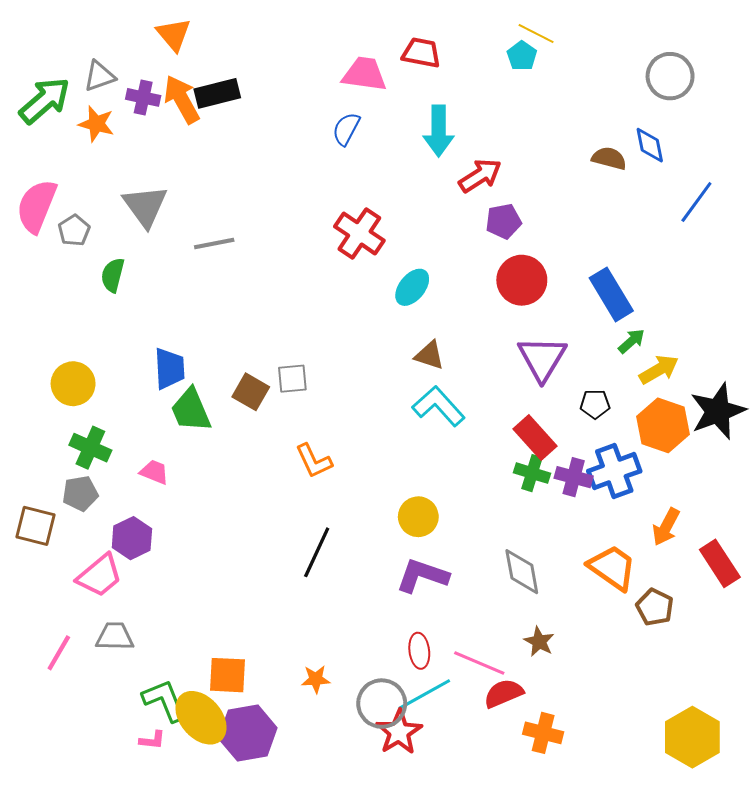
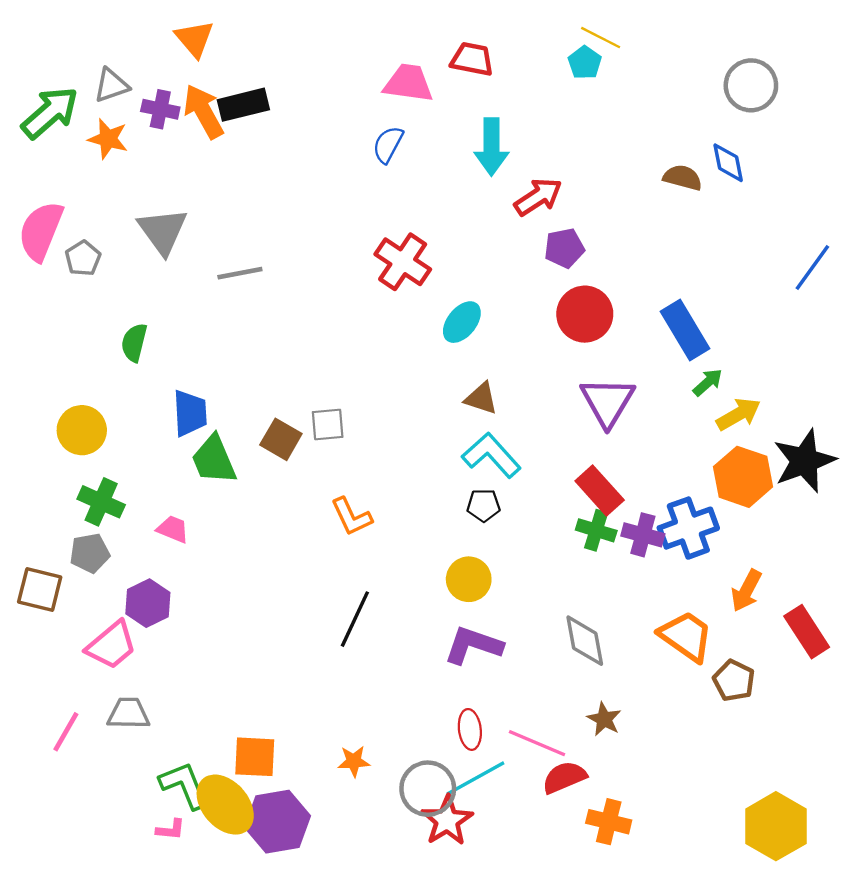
blue line: (696, 202) -> (812, 267), moved
green semicircle: (113, 275) -> (134, 343), moved
black pentagon: (595, 404) -> (483, 505), moved

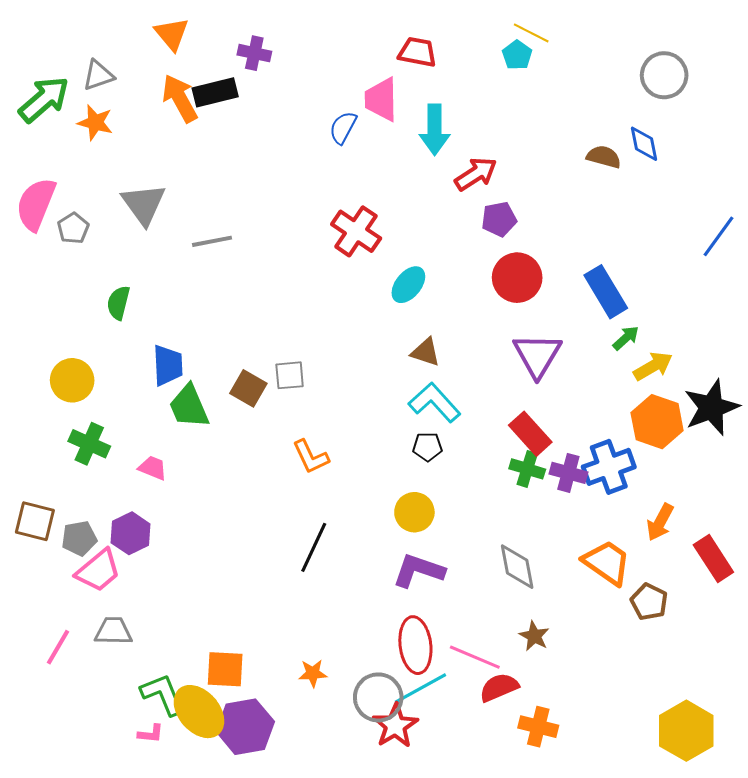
pink trapezoid: (408, 83) -> (381, 99), moved, turned -99
purple cross: (160, 109) -> (254, 53), moved
gray pentagon: (90, 553) -> (79, 538), moved
red ellipse: (470, 729) -> (415, 645), size x1.6

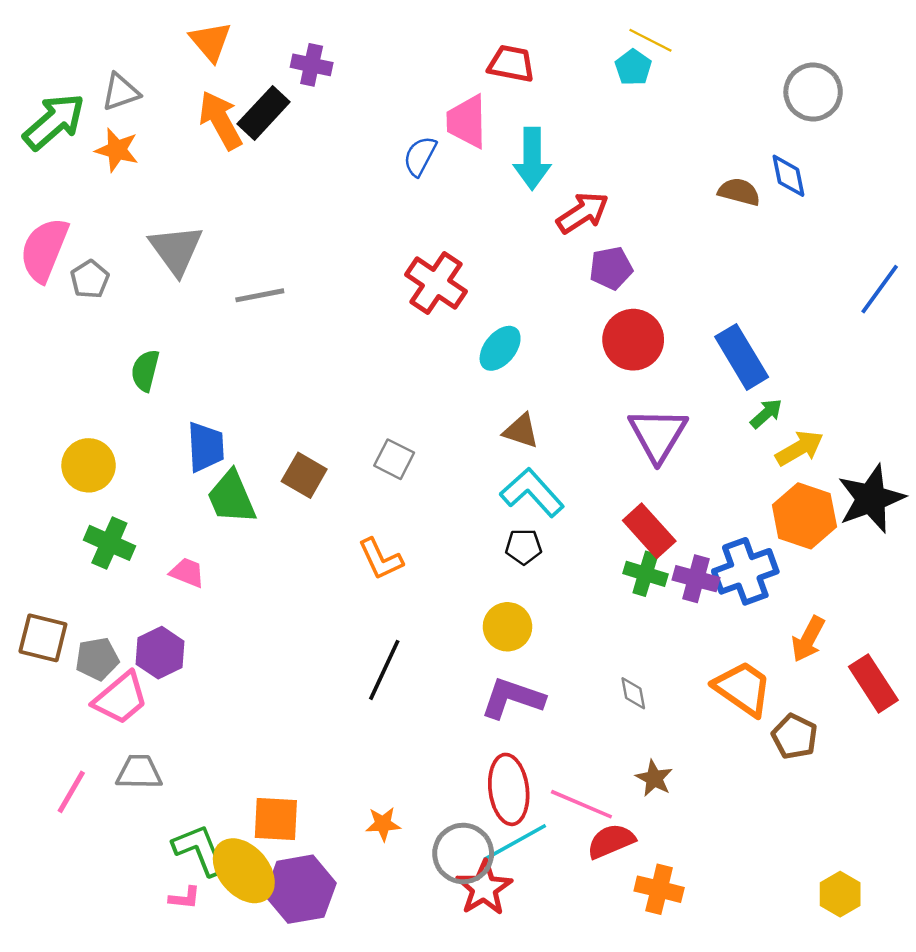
black rectangle: (215, 92) -> (264, 113), turned -33
gray square: (290, 375) -> (394, 459), moved, turned 32
gray diamond: (517, 567) -> (633, 693), size x0.6
yellow hexagon: (686, 731) -> (840, 894), size x0.6

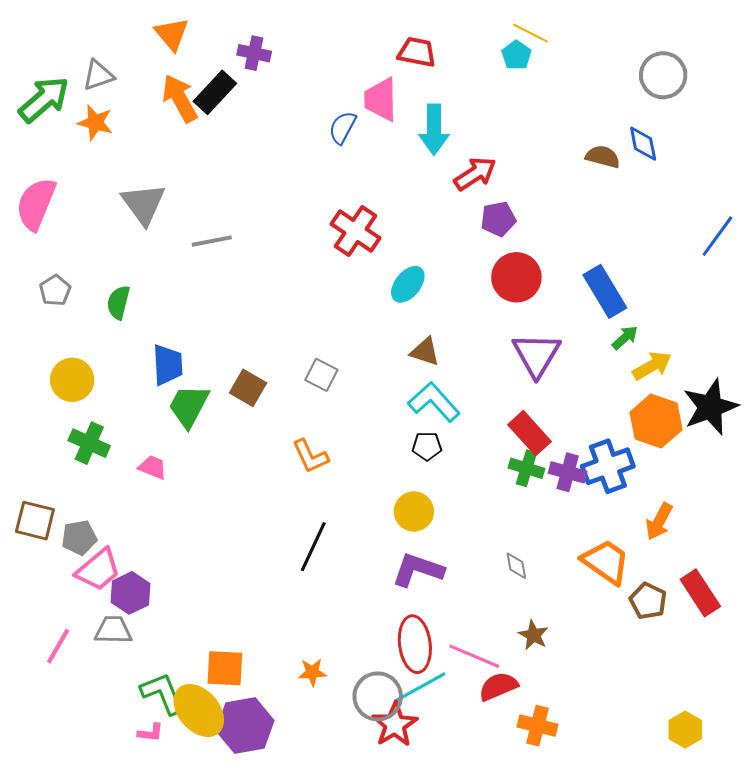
gray pentagon: (90, 279) -> (55, 290), moved
green trapezoid: (231, 497) -> (189, 406), turned 51
purple hexagon: (160, 653) -> (130, 593), moved
red rectangle: (873, 683) -> (700, 593), moved

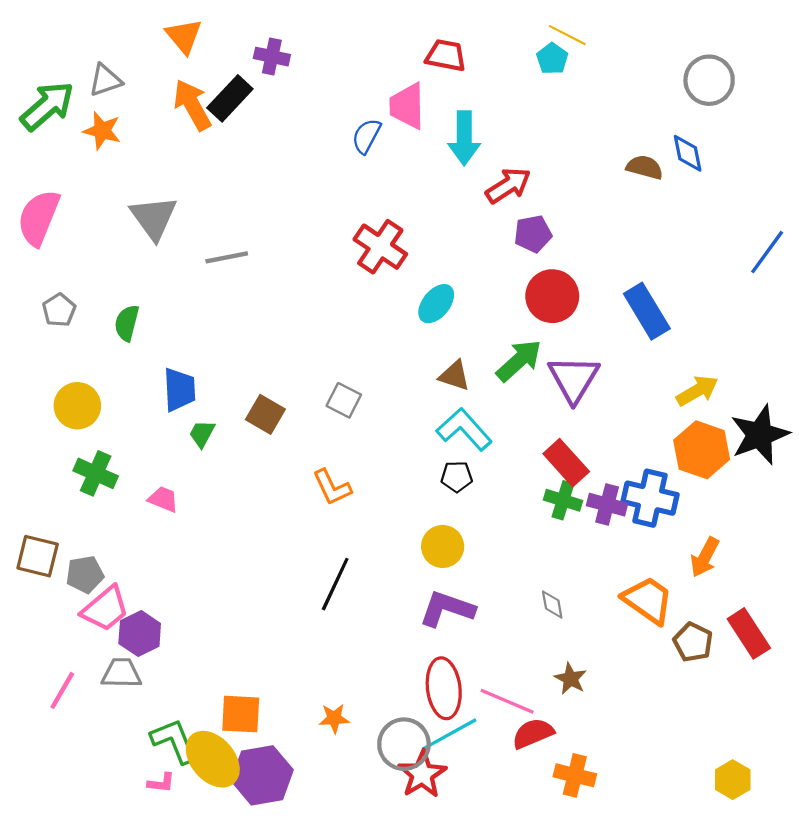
green arrow: (625, 338) -> (519, 361), moved, size x1.6
green trapezoid: (189, 406) -> (202, 434), size x0.6
blue cross: (608, 466) -> (650, 498), turned 33

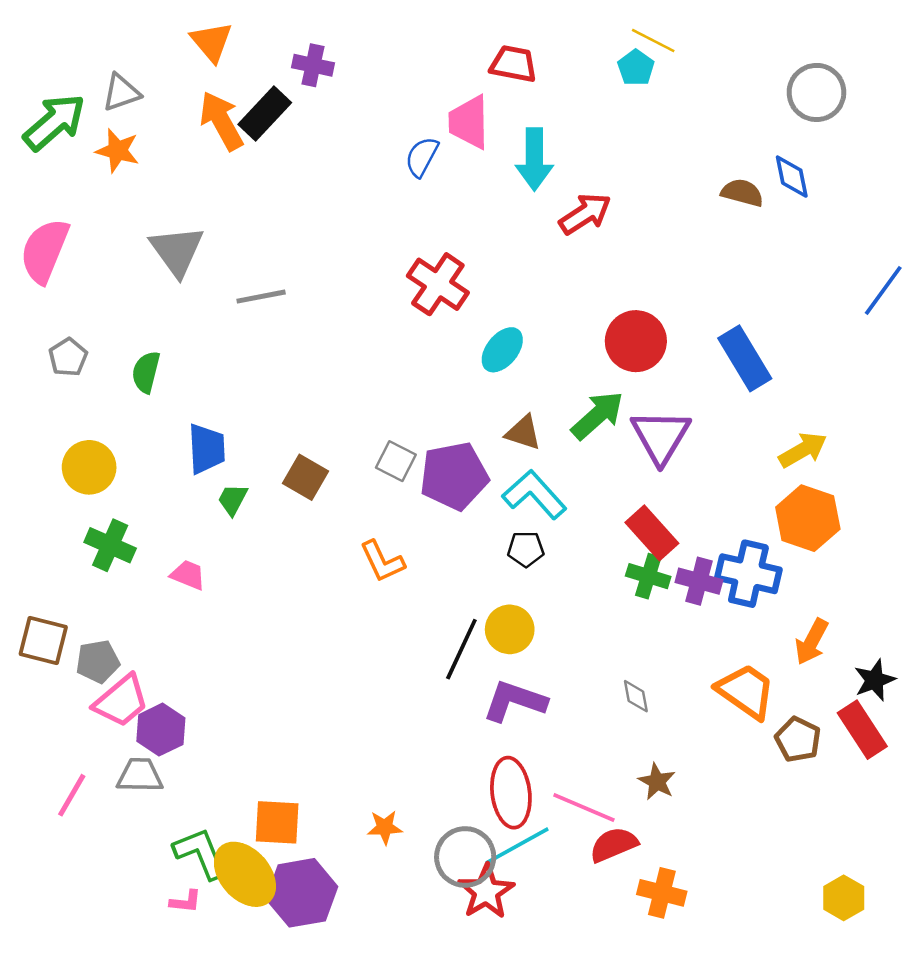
purple pentagon: (533, 234) -> (454, 476), moved, size x1.6
black star: (760, 435) -> (875, 680), moved, size x0.6
black line: (335, 584) -> (461, 649), moved

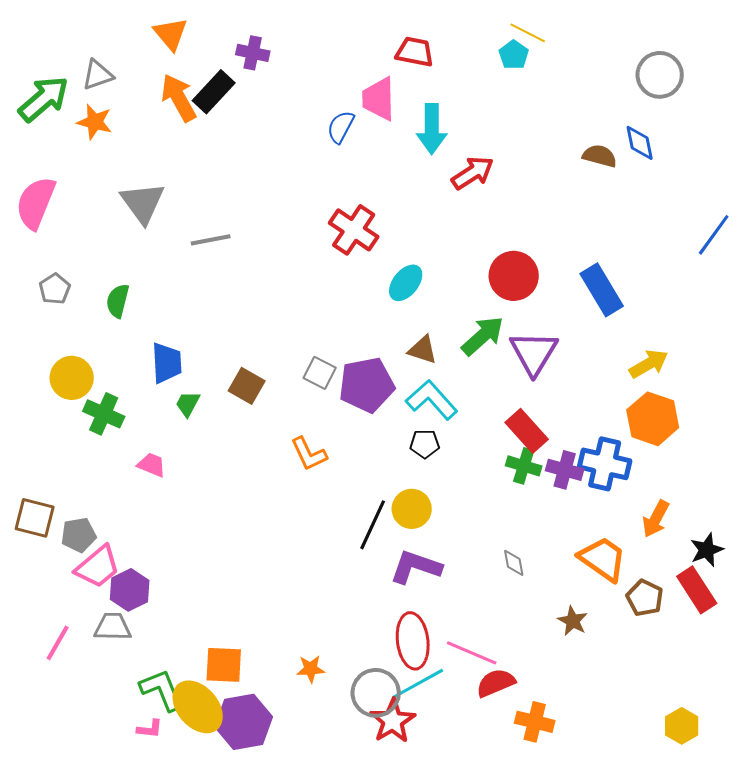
green cross: (110, 545) -> (104, 414), moved
brown star: (657, 782) -> (573, 621), moved

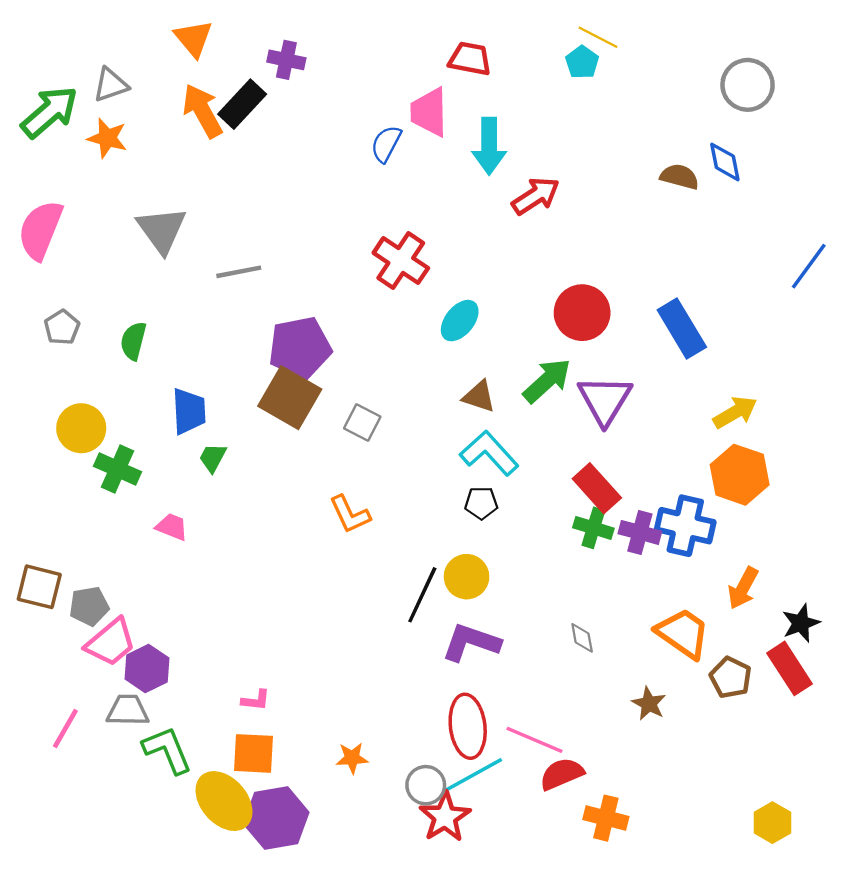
purple pentagon: (367, 385) -> (300, 348), moved
brown square: (247, 386) -> (290, 398), moved, size x1.5
green L-shape: (162, 690) -> (167, 750), moved
gray circle: (376, 693) -> (426, 785), size x0.7
pink L-shape: (150, 729) -> (256, 700), moved

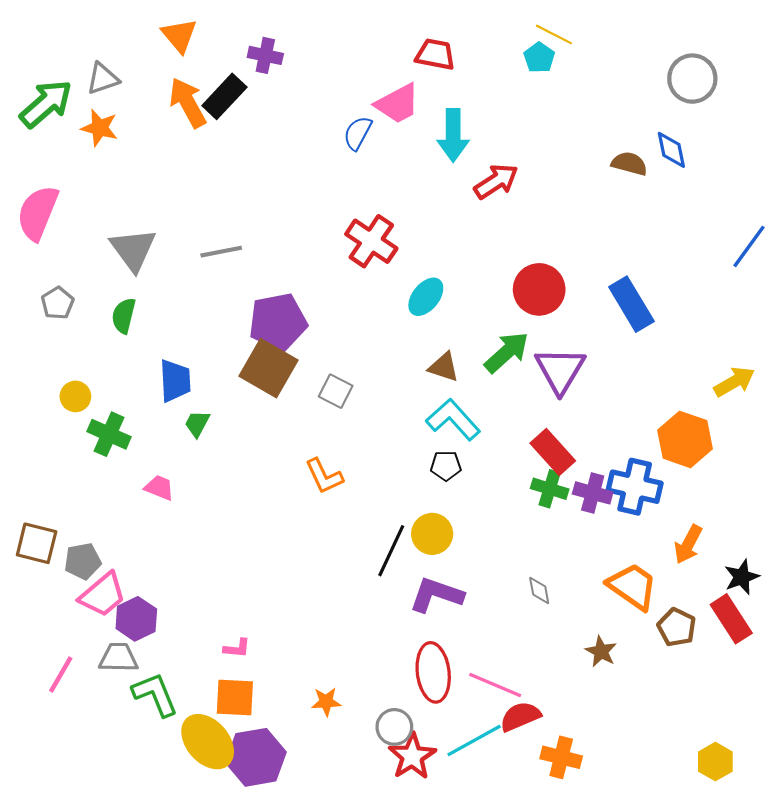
pink trapezoid: (429, 112) -> (398, 104), turned -117
gray triangle: (162, 230) -> (133, 250), moved
yellow arrow: (735, 412) -> (734, 382), moved
yellow circle: (81, 428) -> (75, 396), size x0.7
cyan line: (473, 775) -> (474, 741), moved

